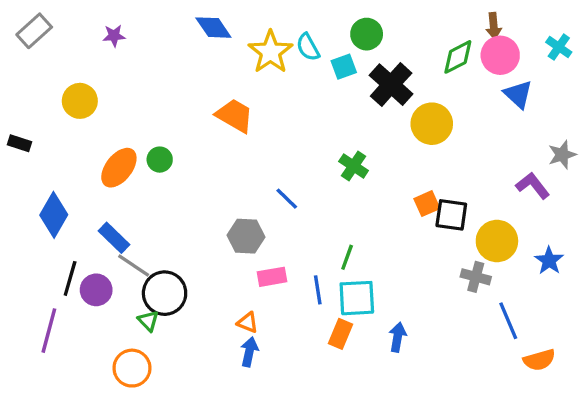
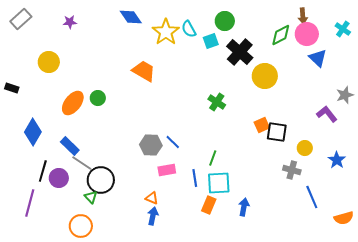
blue line: (287, 199) -> (173, 142), moved
yellow circle: (497, 241) -> (305, 148), size x0.6
orange semicircle: (539, 360) -> (344, 218), moved

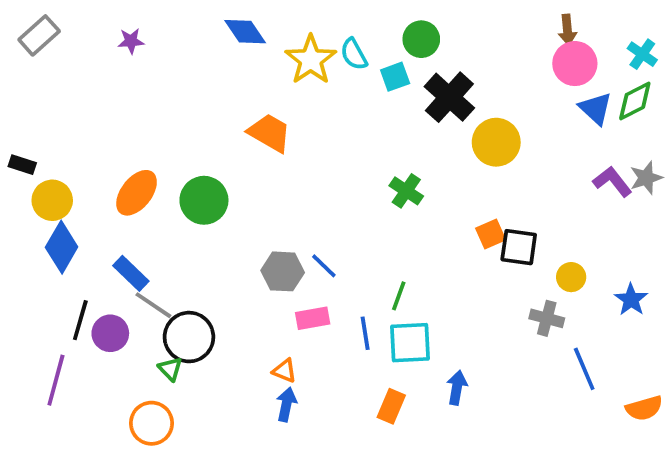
green diamond: (281, 35) -> (635, 101), moved
yellow circle: (49, 62) -> (52, 200), moved
green circle: (98, 98) -> (204, 200), moved, size x1.6
purple L-shape: (327, 114) -> (612, 182), moved
orange rectangle: (209, 205) -> (391, 406), moved

